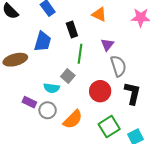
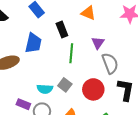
gray square: (68, 76) -> (65, 85), moved

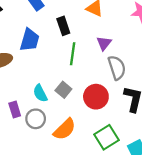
cyan semicircle: (45, 89) -> (40, 93), turned 56
purple rectangle: (23, 104) -> (15, 110), turned 48

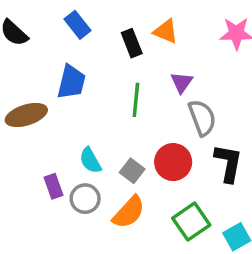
black rectangle: (63, 26) -> (132, 43), moved
gray square: (63, 90) -> (132, 171), moved

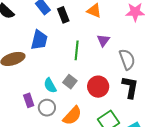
black rectangle: (132, 43) -> (63, 15), moved
gray semicircle: (202, 118) -> (127, 59), moved
gray square: (132, 171) -> (70, 82), moved

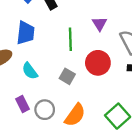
cyan semicircle: (50, 85) -> (30, 71), moved
red circle: (98, 87) -> (98, 63), moved

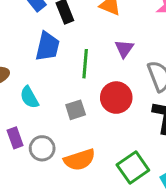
blue trapezoid: (26, 33) -> (47, 46), moved
gray square: (67, 76) -> (76, 110), turned 35
orange semicircle: (75, 115) -> (80, 160), turned 30

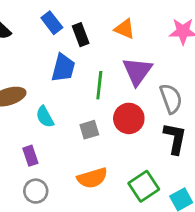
purple triangle: (124, 49) -> (137, 71), size x1.6
gray circle: (42, 148) -> (36, 191), moved

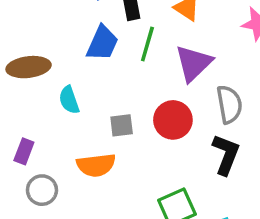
green line: (99, 85) -> (147, 44), moved
purple rectangle: (30, 156) -> (24, 151), moved, turned 30
orange semicircle: (92, 178) -> (96, 165), moved

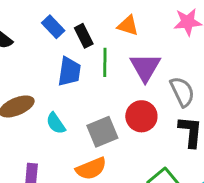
gray square: (122, 125) -> (102, 132), size x1.5

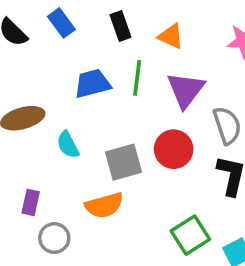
blue rectangle: (53, 27) -> (61, 23), moved
black rectangle: (84, 36) -> (121, 26), moved
blue trapezoid: (69, 72) -> (92, 84), turned -120

